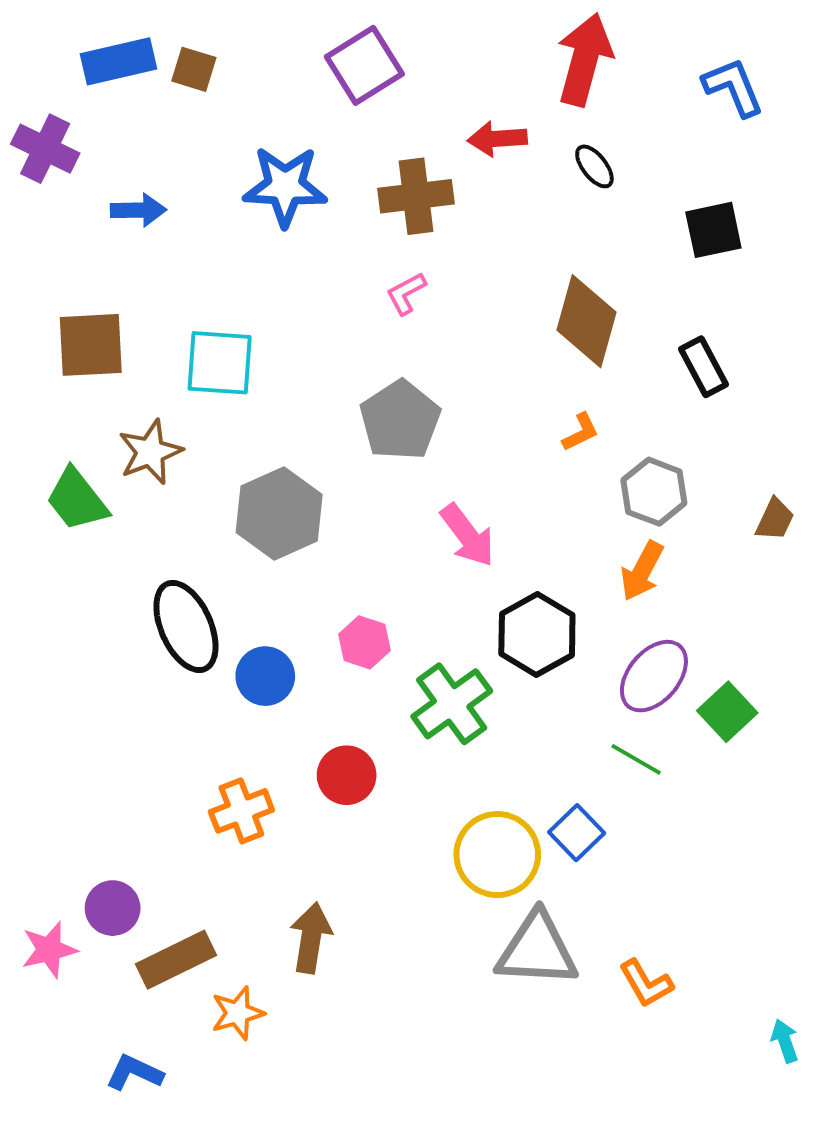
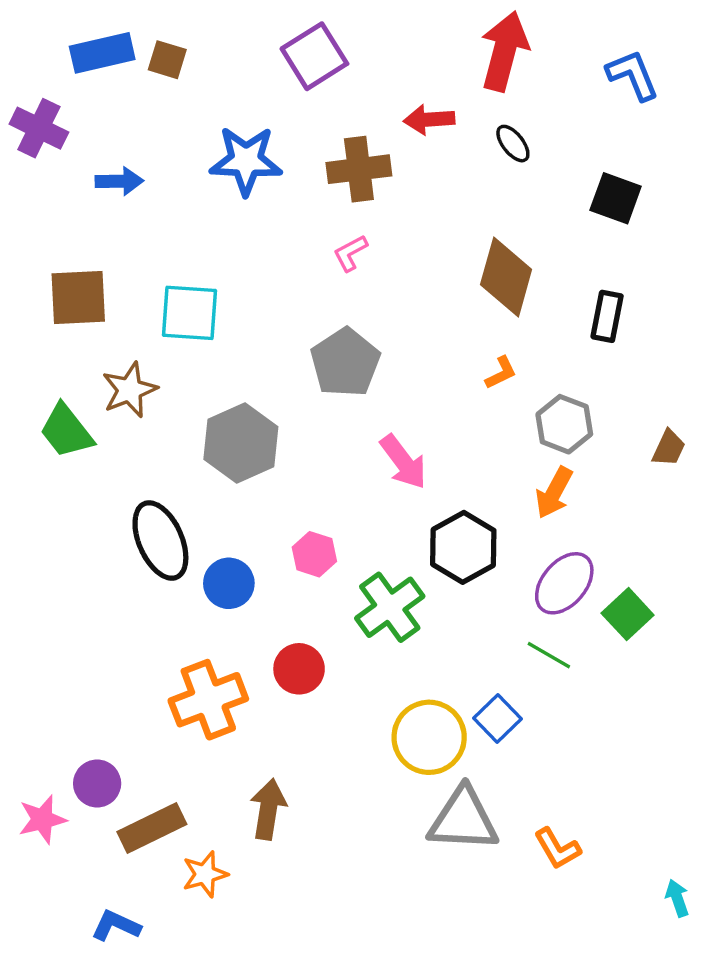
black square: (713, 230) -> (616, 198), turned 32
black rectangle: (703, 367) -> (607, 316), turned 39
orange cross: (241, 811) -> (208, 700), size x1.4

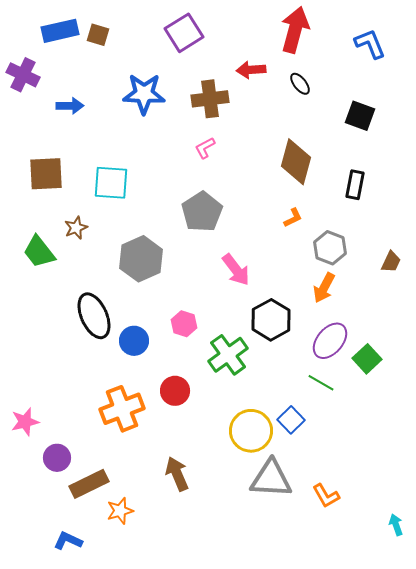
brown star: (130, 390) -> (76, 228), size x0.7
brown arrow: (268, 809) -> (177, 474), moved, turned -32
pink star: (42, 819) -> (25, 422), moved

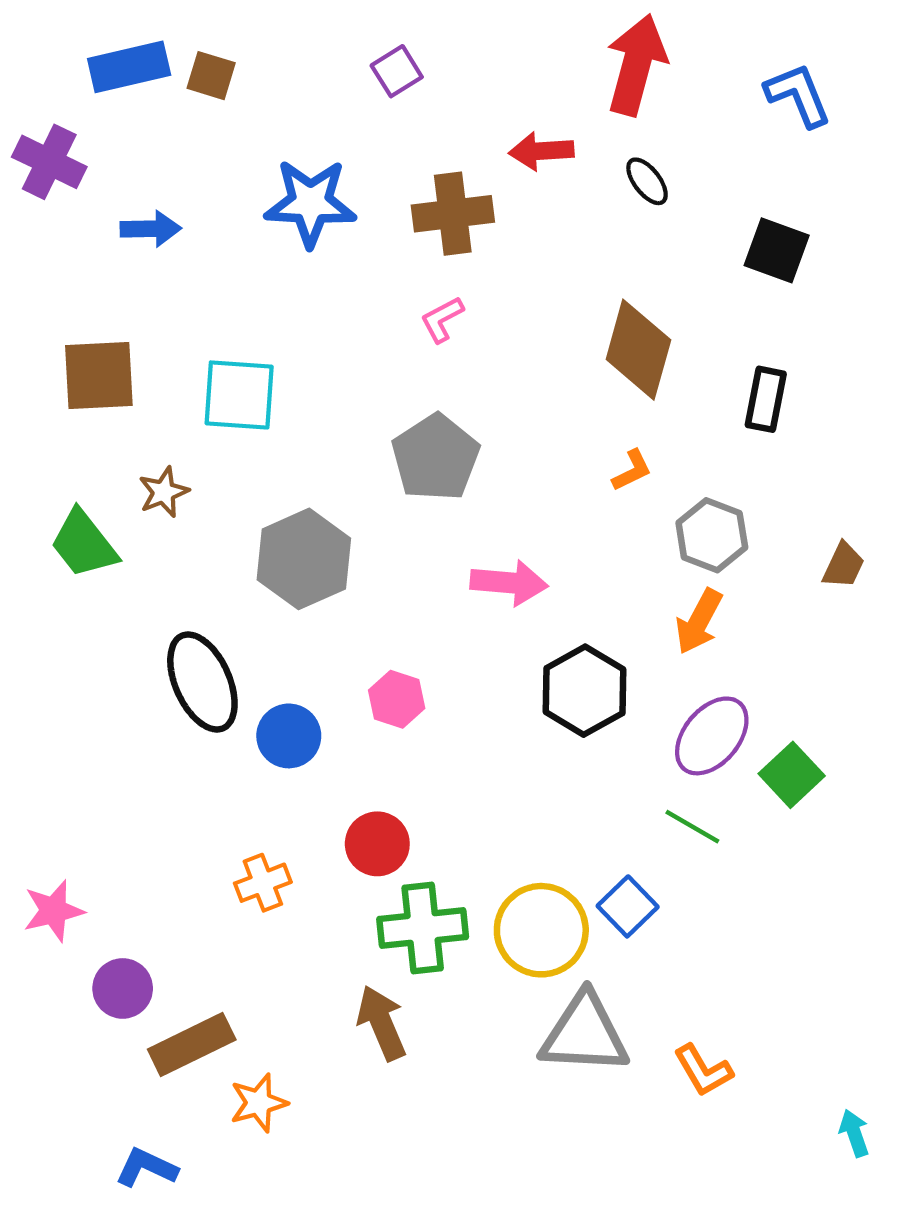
purple square: (184, 33) -> (397, 71), size x0.6
pink arrow: (236, 270) -> (509, 583), turned -48
green cross: (228, 355) -> (423, 928), moved, turned 30
orange cross: (122, 409) -> (263, 883), size x0.6

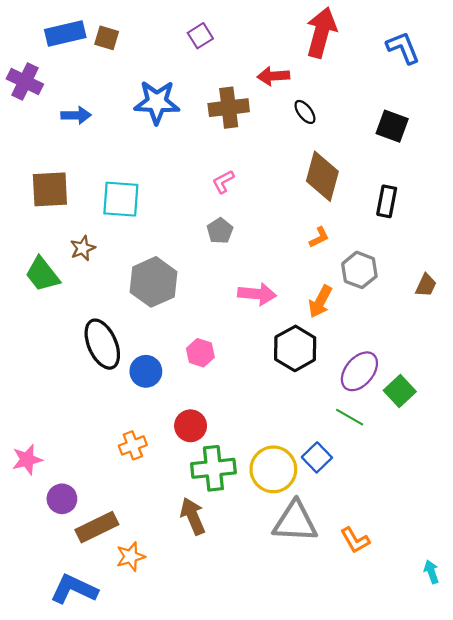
black ellipse: (647, 181) -> (305, 112), moved
pink L-shape: (442, 319) -> (223, 182), moved
gray pentagon: (436, 458) -> (220, 231), size x0.6
orange arrow: (699, 622) -> (320, 302), moved
blue L-shape: (146, 1168) -> (74, 589), size x1.5

